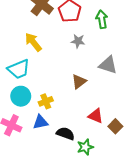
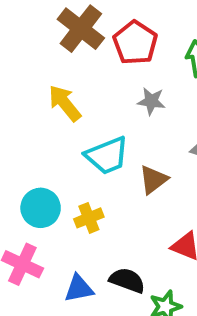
cyan trapezoid: (19, 69) -> (107, 156), moved
blue triangle: (41, 122) -> (79, 288), moved

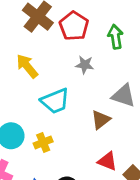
brown triangle: (153, 180) -> (101, 120), moved

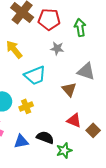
red pentagon: (74, 26) -> (49, 19), turned -30
brown triangle: (101, 120) -> (69, 89), turned -35

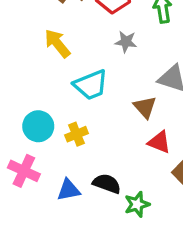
red triangle: (74, 120) -> (159, 142), moved

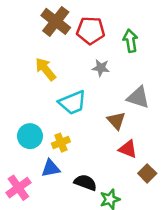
pink cross: (24, 171) -> (18, 188), moved, turned 30
blue triangle: (69, 190) -> (51, 168), moved

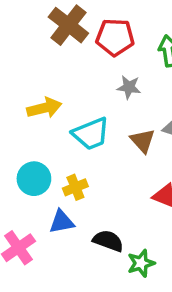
yellow arrow: (45, 69) -> (44, 108), moved, turned 115
brown triangle: (116, 121) -> (143, 141), moved

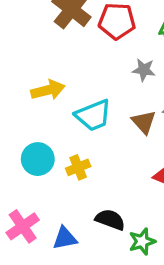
gray star: (129, 87) -> (144, 70), moved
blue triangle: (62, 222) -> (65, 238), moved

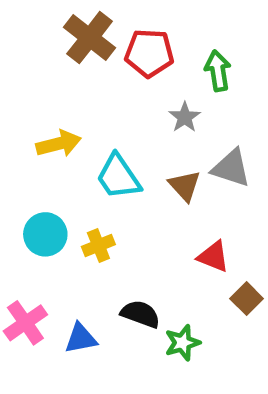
gray star: (144, 70) -> (185, 117), turned 30
cyan trapezoid: (93, 115) -> (118, 177), turned 78

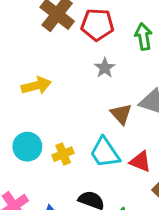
gray star: (185, 117) -> (105, 68), moved
cyan trapezoid: (118, 177) -> (105, 153), moved

